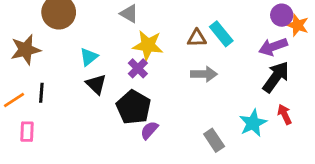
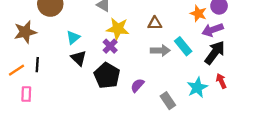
orange star: (298, 25) -> (198, 13), moved
cyan rectangle: (221, 34) -> (183, 46), moved
purple semicircle: (149, 130) -> (137, 85), moved

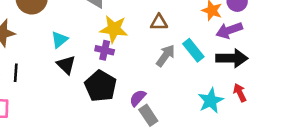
purple cross: (110, 46) -> (105, 50), turned -32
gray arrow: (160, 50) -> (166, 56), turned -54
black arrow: (215, 53) -> (232, 58), turned 55
gray rectangle: (168, 101) -> (148, 115), moved

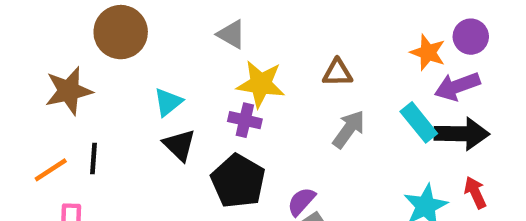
cyan rectangle: (193, 50) -> (419, 122), moved

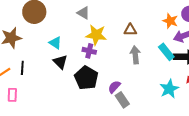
cyan triangle: (168, 102) -> (55, 43), turned -48
gray arrow: (349, 129) -> (135, 55), turned -42

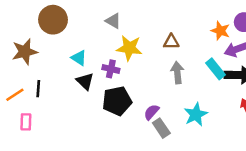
purple cross: (89, 51) -> (111, 69), moved
black pentagon: (86, 78) -> (117, 101), turned 30
cyan star: (169, 89) -> (196, 114), moved

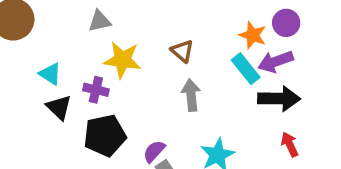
gray triangle: (113, 21) -> (99, 21), turned -42
brown triangle: (171, 42) -> (182, 51), turned 42
cyan rectangle: (215, 69) -> (246, 69), moved

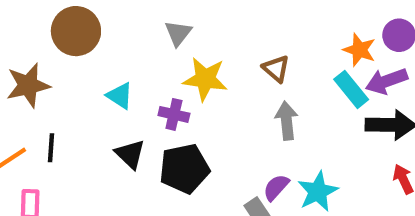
gray triangle: (99, 21) -> (178, 33), turned -40
black triangle: (59, 107) -> (130, 154), moved
purple semicircle: (154, 151) -> (276, 187), moved

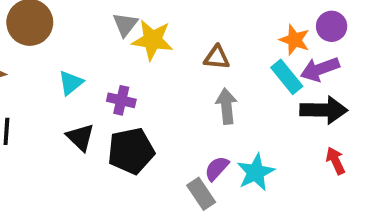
brown triangle: (276, 69) -> (217, 57), turned -36
yellow star: (205, 79) -> (152, 40), moved
cyan triangle: (120, 96) -> (71, 83), turned 48

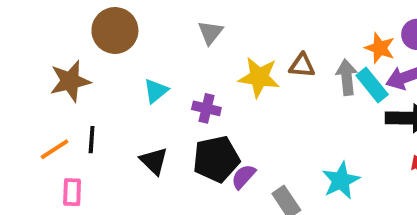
yellow star: (152, 40) -> (259, 77), moved
gray arrow: (226, 106) -> (347, 77), moved
black triangle: (80, 137) -> (154, 161), moved
purple semicircle: (217, 168) -> (243, 177), moved

